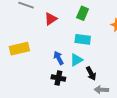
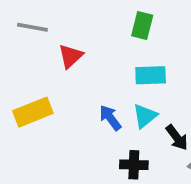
red triangle: (51, 19) -> (71, 56), moved
black cross: (58, 78) -> (134, 165), moved

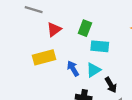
green rectangle: (142, 26) -> (85, 28), moved
yellow rectangle: (33, 112) -> (44, 57), moved

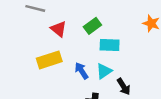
green rectangle: (85, 28) -> (92, 26), turned 35
red triangle: (54, 29) -> (59, 29), turned -42

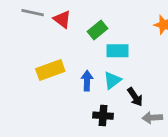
red triangle: (59, 29) -> (62, 19), moved
blue arrow: (81, 71) -> (87, 81), turned 36

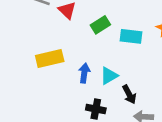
cyan rectangle: (117, 51) -> (131, 36), moved

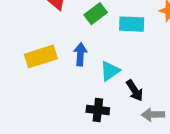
blue arrow: (84, 73) -> (80, 54), moved

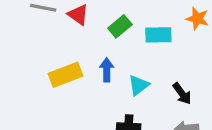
black arrow: (135, 90) -> (182, 94), moved

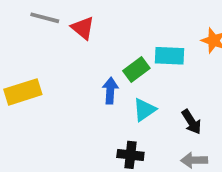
green rectangle: (120, 26) -> (136, 69), moved
yellow rectangle: (65, 75) -> (23, 92), moved

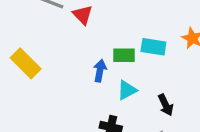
green rectangle: (136, 69) -> (124, 55), turned 30
yellow rectangle: (23, 92) -> (26, 63), turned 56

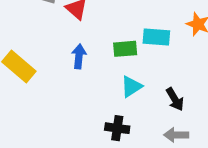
blue arrow: (100, 71) -> (79, 56), moved

